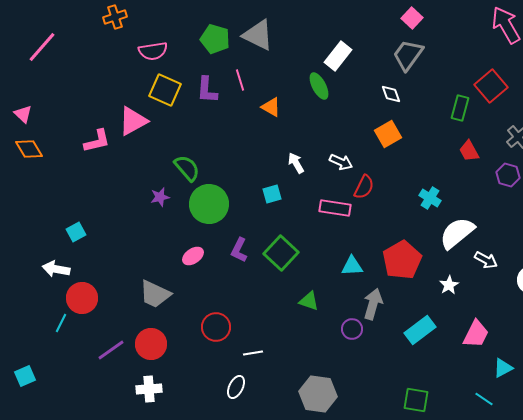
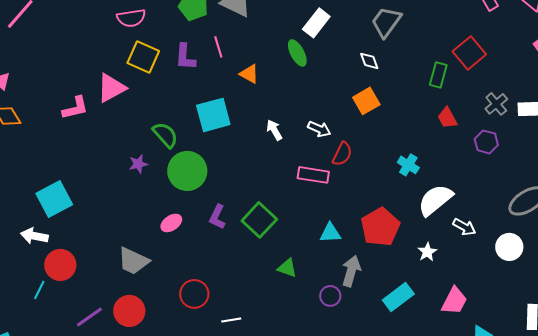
cyan square: (272, 194) -> (213, 115), moved, size x1.8
cyan square: (76, 232) -> (54, 199), size x1.8

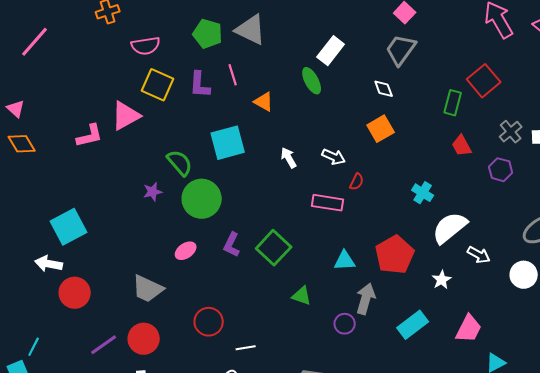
red semicircle: (342, 154) -> (357, 182), size x0.7
cyan line: (39, 290) -> (34, 347), moved

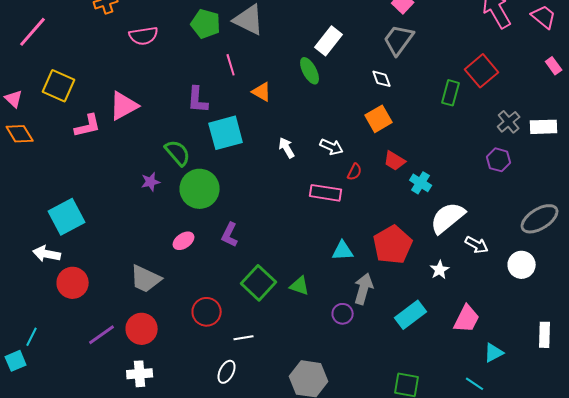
yellow square: (158, 85) -> (59, 86), moved
purple L-shape: (200, 85) -> (198, 100), moved
red trapezoid: (462, 146) -> (395, 161), moved, turned -30
green square: (274, 248) -> (259, 283), moved

